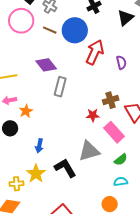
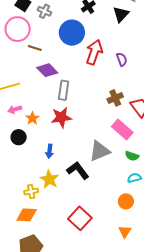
brown line: (50, 30) -> (35, 48), moved
red star: (93, 115) -> (61, 117), moved, size x1.5
green semicircle: (121, 160) -> (132, 156), turned 64

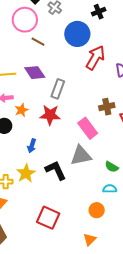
purple diamond: (47, 70) -> (35, 73), moved
pink rectangle: (122, 130) -> (88, 128), moved
red square: (80, 218) -> (48, 218), turned -30

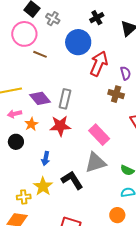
purple diamond: (35, 73) -> (40, 98), moved
brown cross: (107, 107) -> (116, 94), moved, turned 35

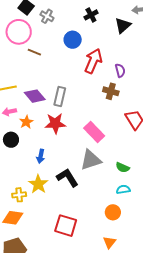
blue circle: (78, 42) -> (73, 40), size x0.7

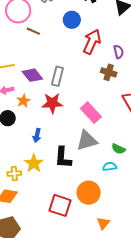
black L-shape: (67, 178) -> (63, 158), turned -145
cyan semicircle: (123, 189) -> (110, 167), moved
orange circle: (113, 212) -> (89, 193), moved, size x1.5

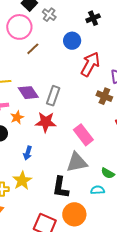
brown line: (33, 31) -> (33, 49), turned -72
black L-shape: (63, 158) -> (61, 187), moved

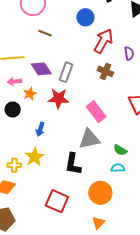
brown line: (33, 49) -> (45, 33), moved, turned 64
brown cross: (104, 96) -> (105, 71), moved
cyan semicircle: (98, 190) -> (118, 168), moved
orange circle: (74, 214) -> (100, 193), moved

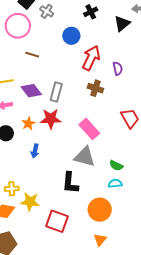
orange star: (30, 94) -> (28, 124), moved
gray triangle: (89, 139) -> (85, 157), turned 30
yellow star: (35, 157) -> (30, 202), moved, turned -30

